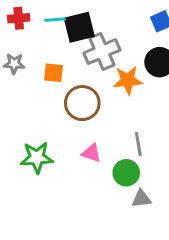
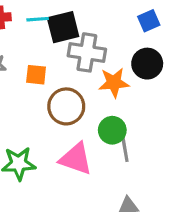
gray cross: (102, 52) -> (87, 52), turned 32
pink triangle: (91, 153) -> (76, 159), size x1.6
green circle: (126, 173) -> (112, 130), moved

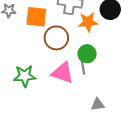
orange square: (36, 75) -> (36, 17), size x1.5
gray line: (125, 149) -> (83, 66), moved

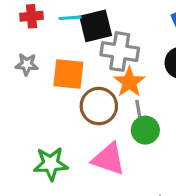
orange star: (88, 22) -> (129, 82), moved, turned -30
gray line: (83, 66) -> (139, 112), moved

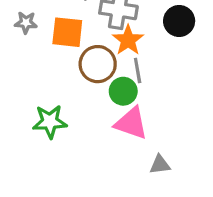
green circle: (145, 130) -> (123, 91), moved
pink triangle: (108, 159) -> (131, 123), moved

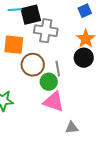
black circle: (179, 21) -> (84, 58), moved
orange star: (128, 40) -> (86, 39), moved

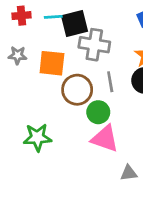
gray line: (58, 69) -> (110, 82), moved

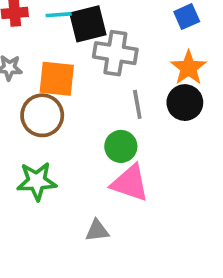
brown circle: (77, 90) -> (42, 115), moved
gray triangle: (129, 173) -> (97, 231), moved

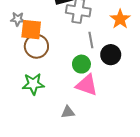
orange square: (57, 79) -> (31, 30), moved
black circle: (185, 103) -> (111, 55), moved

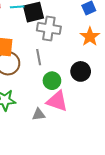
gray line: (91, 40) -> (39, 57), moved
gray triangle: (68, 112) -> (39, 114), moved

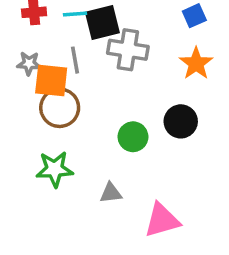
gray line: (39, 57) -> (75, 60), moved
pink triangle: (57, 101) -> (162, 220), moved, turned -35

